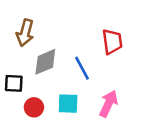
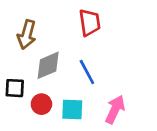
red trapezoid: (112, 42) -> (90, 23), moved
red circle: (34, 107) -> (41, 104), moved

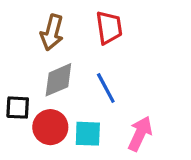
brown arrow: (27, 35) -> (52, 32), moved
red circle: (41, 104) -> (50, 127), size x1.4

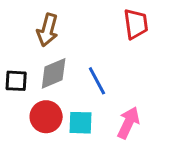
red trapezoid: (109, 28) -> (136, 24), moved
black square: (18, 108) -> (16, 81), moved

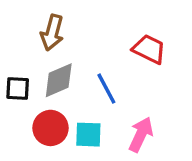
red trapezoid: (136, 24) -> (149, 49), moved, turned -56

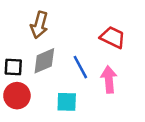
red circle: (50, 128) -> (17, 96), moved
pink arrow: (141, 135) -> (109, 79), moved, turned -30

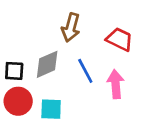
brown arrow: (39, 25) -> (71, 27), moved
cyan square: (67, 102) -> (51, 109), moved

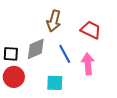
cyan square: (51, 109) -> (55, 83), moved

